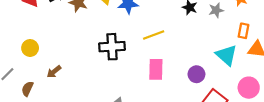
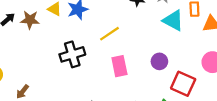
cyan triangle: (226, 55) -> (173, 20), moved

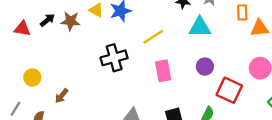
cyan triangle: (173, 20) -> (200, 27), moved, turned -30

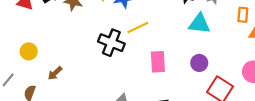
yellow line: (153, 37) -> (138, 27), moved
black cross: (114, 58) -> (111, 43), turned 30

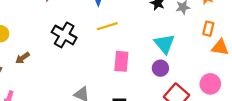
cyan triangle: (199, 24) -> (164, 44), moved, turned 35
black cross: (111, 43) -> (64, 35), moved

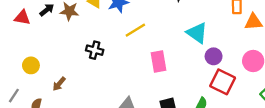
black cross: (64, 35) -> (95, 50), size x0.7
purple circle: (160, 68) -> (214, 56), moved

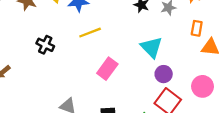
pink rectangle: (159, 62) -> (107, 69), turned 35

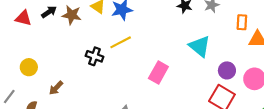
yellow line: (90, 33) -> (121, 42), moved
purple circle: (164, 74) -> (227, 70), moved

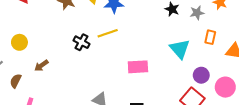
orange rectangle: (242, 22) -> (210, 37), moved
pink rectangle: (158, 73) -> (138, 67), turned 48

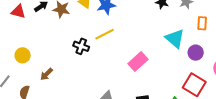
pink rectangle: (138, 67) -> (138, 61), turned -30
purple circle: (201, 75) -> (196, 53), moved

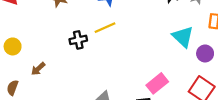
black cross: (81, 46) -> (78, 40), turned -35
pink rectangle: (138, 61) -> (157, 83), moved

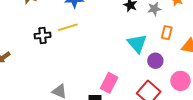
pink rectangle: (157, 83) -> (109, 83), turned -30

